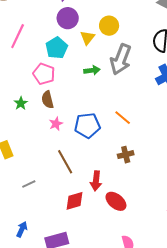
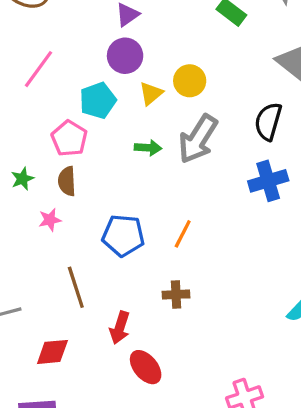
orange line: (123, 118) -> (183, 234), turned 66
pink star: (56, 124) -> (50, 220), moved
red diamond: (75, 201) -> (52, 352), moved

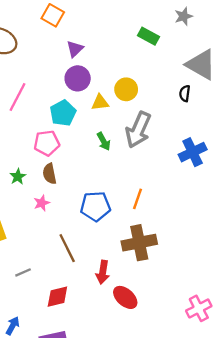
yellow triangle: (151, 93) -> (100, 102), turned 42
black semicircle: (268, 121) -> (185, 93), moved, size x0.6
pink pentagon: (69, 138) -> (47, 143), turned -30
green arrow: (148, 148) -> (104, 141), turned 66
brown cross: (176, 295) -> (139, 243), size x1.8

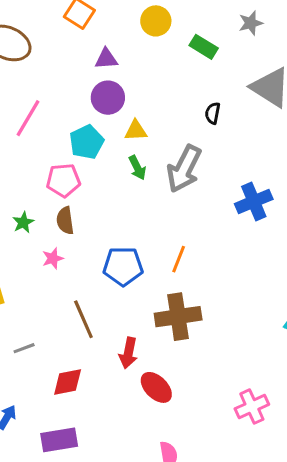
purple triangle: (75, 49) -> (106, 59), turned 36
yellow circle: (126, 89) -> (156, 21), moved
black semicircle: (185, 93) -> (213, 113), moved
green arrow: (104, 141) -> (137, 168), moved

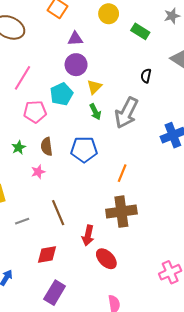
yellow triangle: (136, 131) -> (94, 87), turned -42
pink pentagon: (63, 180) -> (35, 112), moved
blue pentagon: (123, 266) -> (84, 149), moved
gray line: (24, 348) -> (22, 221), moved
purple rectangle: (59, 440) -> (55, 293), moved, turned -50

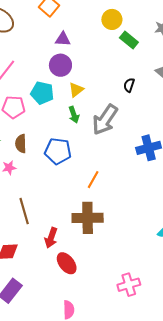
yellow circle: (109, 14) -> (112, 19), moved
cyan pentagon: (61, 94) -> (42, 93), turned 30

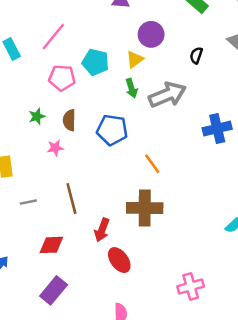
purple circle: (60, 65) -> (151, 34), moved
gray arrow: (105, 120) -> (167, 95), turned -148
orange line: (93, 180) -> (152, 164), turned -66

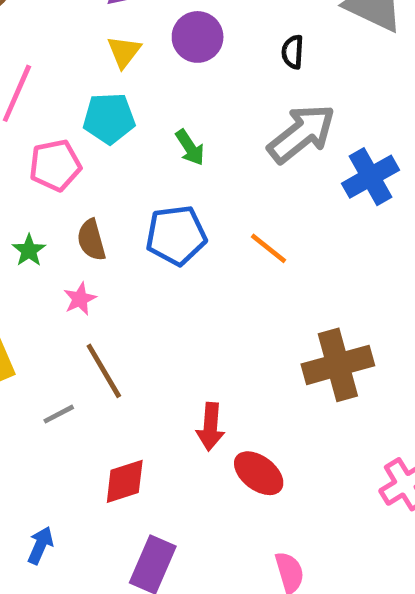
yellow triangle: (135, 59) -> (124, 52), moved
gray arrow: (167, 95) -> (302, 134), moved
orange line: (152, 164) -> (269, 248), moved
brown line: (71, 198) -> (104, 371), moved
brown cross: (145, 208) -> (338, 365), moved

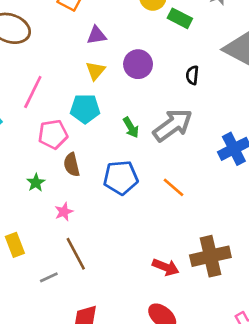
gray arrow: (302, 134) -> (173, 125), moved
brown semicircle: (91, 240) -> (72, 165), moved
red arrow: (210, 427) -> (166, 267), moved, turned -75

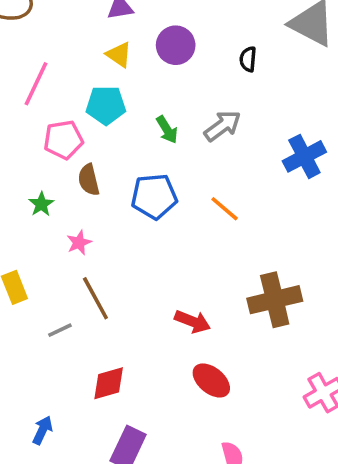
yellow triangle: (95, 71) -> (119, 55), turned -35
gray arrow: (173, 125) -> (223, 126), size x0.7
red arrow: (166, 267) -> (193, 321), moved

